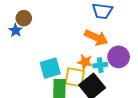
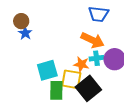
blue star: (16, 30) -> (25, 33), moved
cyan cross: (100, 65) -> (96, 58), moved

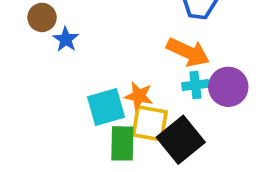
brown circle: (21, 21) -> (42, 17), moved
orange star: (81, 64) -> (139, 96), moved

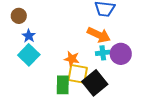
blue star: (66, 39) -> (29, 36), moved
cyan square: (106, 107) -> (29, 55), moved, turned -30

